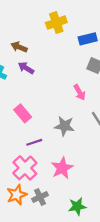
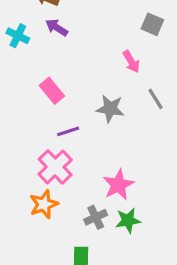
pink star: (62, 168) -> (118, 185), moved
gray cross: (40, 197) -> (96, 217), moved

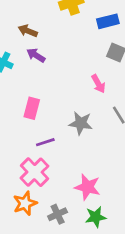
pink rectangle: (52, 91) -> (32, 108), turned 55
pink star: (118, 185) -> (87, 187), turned -30
gray cross: (96, 217) -> (58, 214), moved

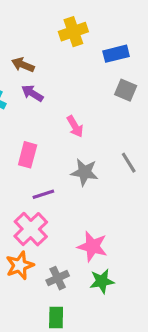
pink arrow: (98, 84) -> (75, 126), moved

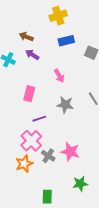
blue rectangle: (116, 54) -> (66, 41), moved
gray cross: (58, 278) -> (48, 156), moved, turned -32
green star: (102, 281) -> (80, 184), moved

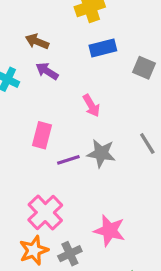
purple line: (39, 119) -> (68, 160), moved
gray cross: (48, 156) -> (70, 254), moved, turned 32

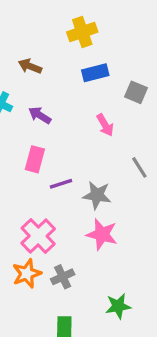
purple arrow: (47, 71) -> (40, 115), moved
pink arrow: (91, 106) -> (105, 125), moved
gray star: (101, 153) -> (97, 195), moved
pink star: (109, 231) -> (102, 234), moved

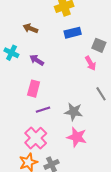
pink arrow: (105, 125) -> (90, 63), moved
purple line: (61, 184) -> (43, 110), moved

